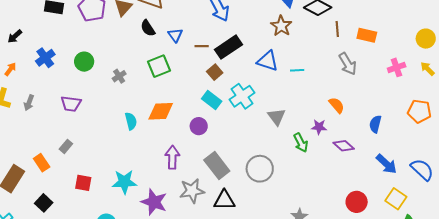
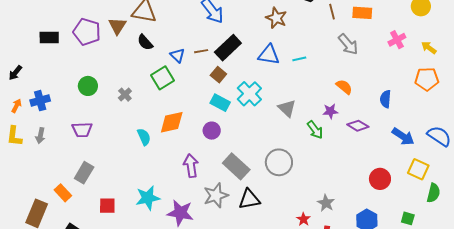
blue triangle: (175, 35) -> (177, 55), moved
blue cross: (45, 58) -> (40, 101), moved, turned 30
yellow arrow: (428, 69) -> (429, 48), moved
gray rectangle: (66, 146) -> (84, 173), size x1.5

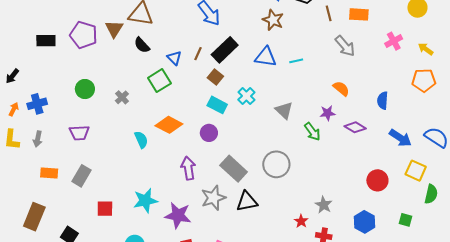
brown line: (201, 51) -> (198, 54), turned -56
cyan cross: (249, 94) -> (246, 96), size x0.7
orange diamond: (172, 122) -> (169, 125), turned 40
orange rectangle: (63, 193) -> (49, 173), moved, turned -42

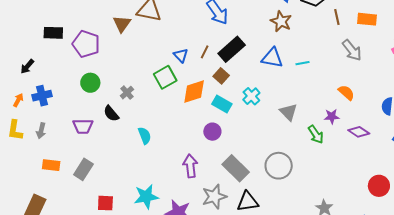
purple pentagon: (84, 35) -> (86, 44), moved
black semicircle: (142, 45) -> (111, 114), moved
black arrow: (12, 76) -> (27, 66), moved
orange diamond: (169, 125) -> (194, 92), moved, turned -48

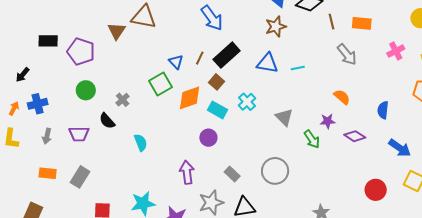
brown star: (281, 21) -> (276, 27), turned 30
gray arrow: (41, 131) -> (47, 136), moved
gray rectangle: (236, 168) -> (232, 174), size x0.6

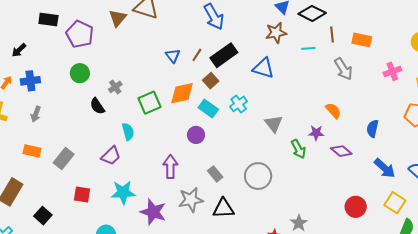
cyan line: (298, 68) -> (308, 48), moved
green square: (161, 84) -> (150, 103), moved
purple trapezoid: (79, 134) -> (111, 156), moved, turned -50

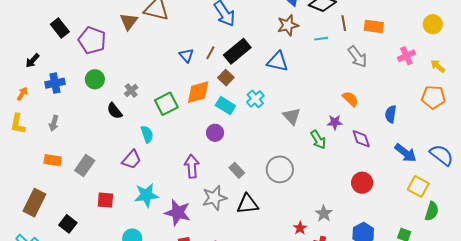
black rectangle: (48, 20) -> (60, 28), turned 48
blue cross: (30, 81) -> (55, 83), moved
purple diamond: (341, 151) -> (361, 139), turned 35
red circle: (356, 207) -> (362, 183), moved

